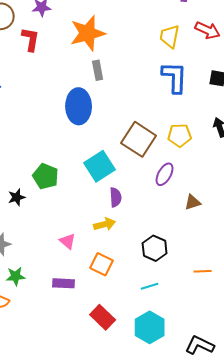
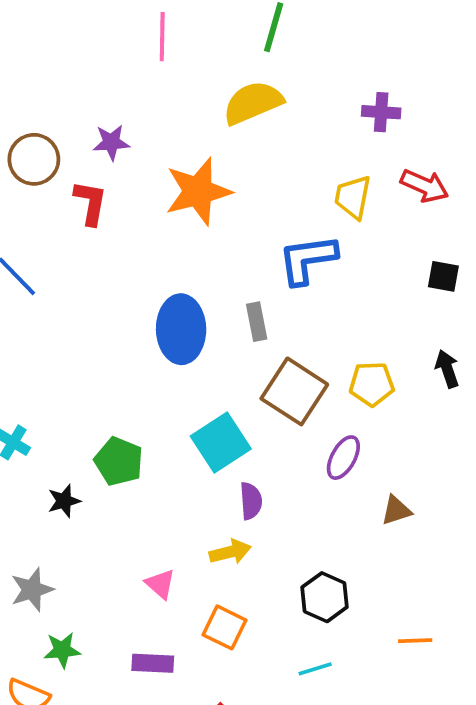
gray rectangle: (98, 70) -> (257, 322), moved
blue L-shape: (175, 77) -> (308, 259), moved, turned -100

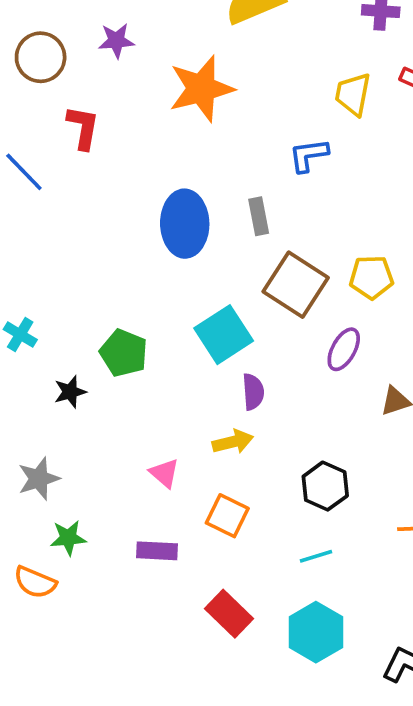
red L-shape: (90, 203) -> (83, 127), moved
blue L-shape: (308, 259) -> (309, 155), size x0.7

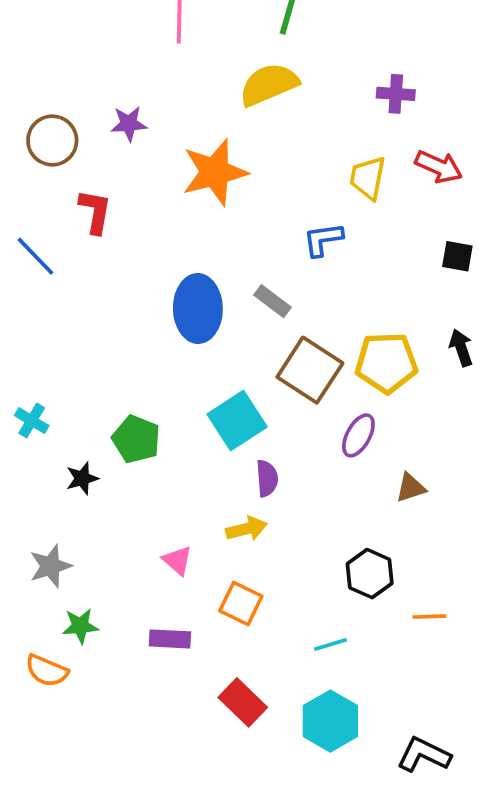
gray rectangle: (259, 216) -> (273, 301), turned -42
yellow pentagon: (371, 277) -> (386, 363), size x1.4
black hexagon: (325, 486) -> (370, 574), moved

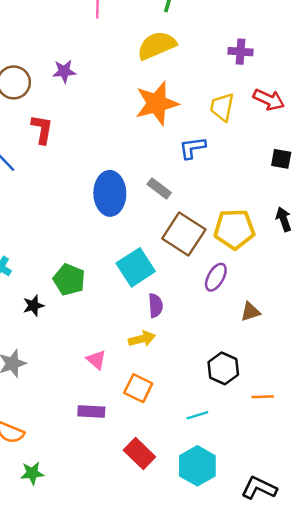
orange star: (215, 172) -> (157, 103), moved
green star: (80, 626) -> (32, 473), moved

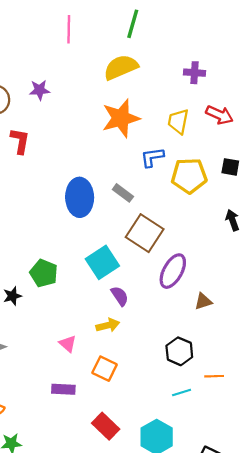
yellow pentagon: (234, 229) -> (189, 176), moved
purple ellipse: (216, 277) -> (173, 271), size x1.4
purple semicircle: (155, 306) -> (120, 296), turned -30
cyan line: (197, 415) -> (182, 392), moved

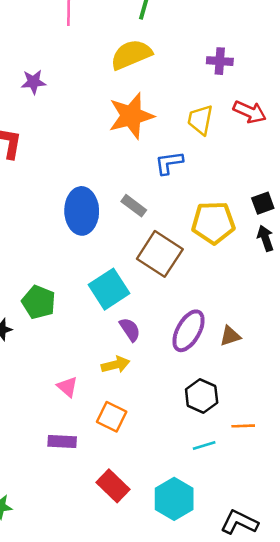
black square: (230, 167) -> (263, 203), moved, turned -30
yellow pentagon: (189, 176) -> (213, 223), moved
purple ellipse: (173, 271) -> (189, 331), moved

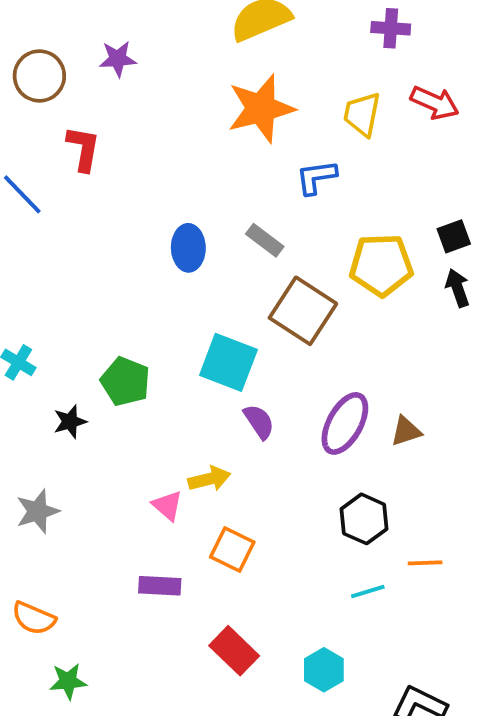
blue ellipse: (82, 211) -> (188, 248), size x0.7
cyan square: (109, 289) -> (228, 362), turned -36
yellow arrow: (116, 365) -> (209, 479), moved
cyan hexagon: (174, 499) -> (324, 670), size x0.7

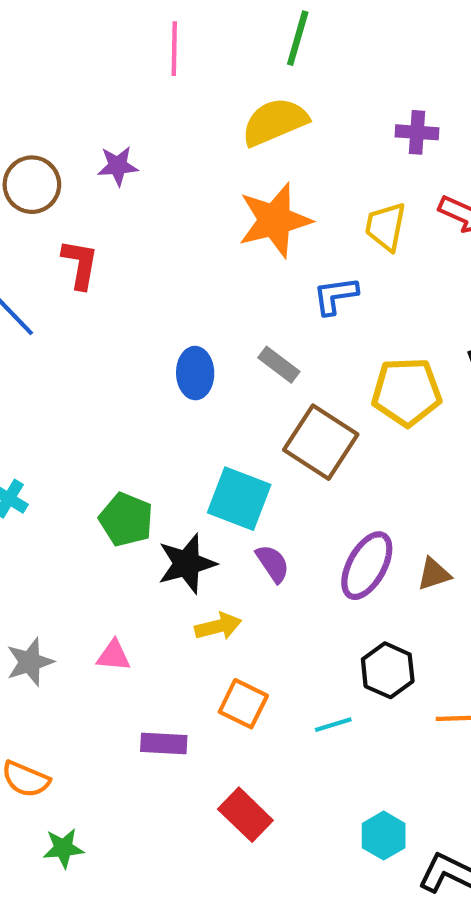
black star: (70, 422) -> (187, 564), moved, size x1.6
pink triangle: (167, 506) -> (114, 656), moved, turned -36
cyan line: (368, 591) -> (333, 725), moved
cyan hexagon: (324, 670) -> (384, 836), moved

